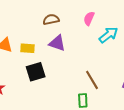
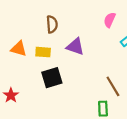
brown semicircle: (51, 19) -> (52, 24), moved, turned 98

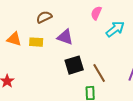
brown semicircle: (52, 24) -> (44, 17), turned -112
black square: (52, 78) -> (74, 65), moved

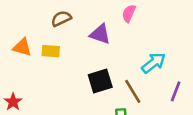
cyan arrow: (115, 29) -> (154, 63), moved
purple triangle: (65, 37) -> (100, 34), moved

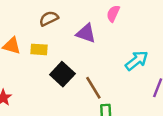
black square: (100, 81) -> (62, 74), moved, turned -30
brown line: (133, 91) -> (93, 88), moved

